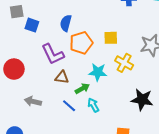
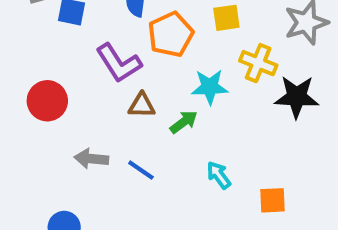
black star: (142, 100) -> (297, 97), moved
cyan arrow: (93, 105) -> (219, 175), moved
blue line: (69, 106) -> (141, 170), moved

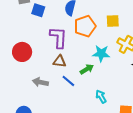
purple L-shape: (119, 63) -> (58, 37), turned -150
brown triangle: (142, 105) -> (59, 61), moved
blue line: (141, 170) -> (68, 81), moved

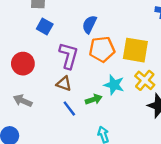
blue square: (38, 10) -> (45, 26), moved
yellow square: (113, 21) -> (135, 50), size x1.6
gray arrow: (40, 82) -> (23, 101), moved

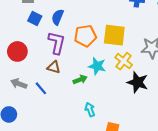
blue semicircle: (89, 24) -> (58, 17), moved
blue line: (69, 109) -> (41, 88), moved

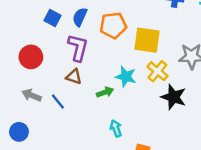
orange pentagon: (85, 36) -> (113, 25), moved

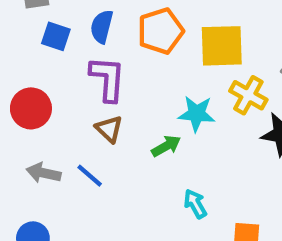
brown triangle: (74, 77) -> (109, 129), turned 35

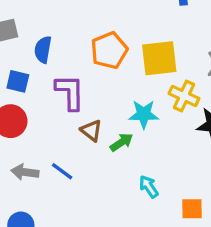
blue semicircle: (102, 27) -> (43, 50), moved
blue square: (56, 36) -> (18, 81), moved
brown triangle: (109, 129) -> (91, 130), moved

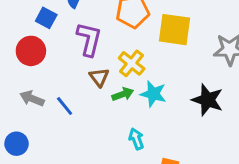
yellow cross: (184, 96) -> (132, 63), moved
cyan star: (144, 114) -> (153, 94), moved

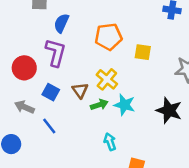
blue square: (46, 18) -> (51, 92), moved
yellow square: (174, 30) -> (143, 52), size x0.6
purple L-shape: (89, 39) -> (56, 53), moved
blue line: (65, 106) -> (49, 126), moved

